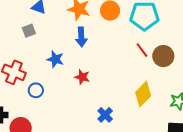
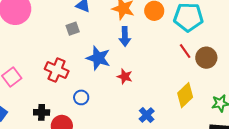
blue star: (55, 59) -> (98, 58), size x1.4
blue circle: (36, 90) -> (81, 97), moved

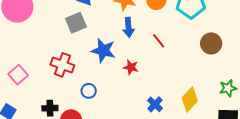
gray square: (73, 29) -> (76, 23), size x1.5
red line: (185, 51) -> (159, 41), moved
yellow diamond: (185, 95) -> (190, 99), moved

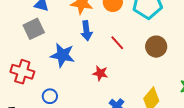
brown circle: (211, 43) -> (156, 47), moved
red star: (131, 67) -> (100, 73), moved

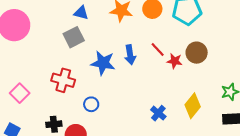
blue arrow: (86, 31) -> (130, 55), moved
red star: (100, 73) -> (175, 61), moved

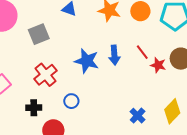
gray square: (74, 37) -> (39, 34), moved
red cross: (63, 80) -> (46, 75), turned 30
black cross: (54, 124) -> (34, 108), moved

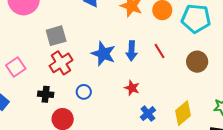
gray square: (39, 34) -> (56, 36), moved
red star: (158, 65) -> (132, 88), moved

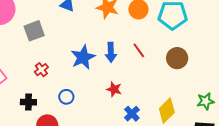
gray square: (56, 36) -> (34, 31), moved
blue star: (103, 54) -> (83, 57), turned 30
red cross: (61, 63) -> (41, 70), size x0.6

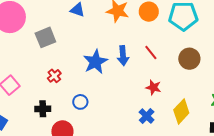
red star: (114, 89) -> (153, 87), moved

